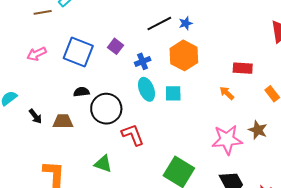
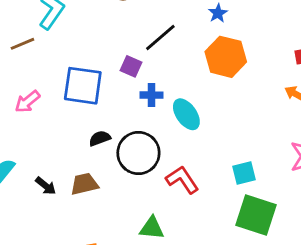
black line: (159, 23) -> (160, 38), moved
blue cross: (143, 61) -> (151, 95), moved, turned 35
cyan square: (173, 93) -> (244, 173), moved

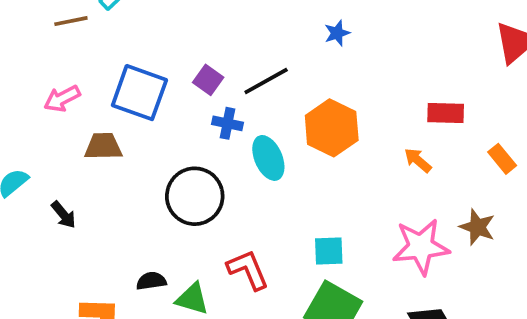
black line: (160, 38) -> (266, 81), moved
orange hexagon: (226, 57) -> (332, 128), moved
black semicircle: (100, 138) -> (151, 281), moved
red L-shape: (182, 180) -> (248, 270), moved
brown trapezoid: (84, 184) -> (103, 146), moved

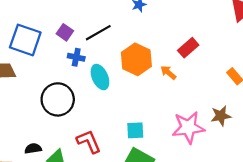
red rectangle: (446, 113) -> (188, 48), moved, turned -42
orange arrow: (418, 160) -> (168, 72), moved
brown star: (477, 227) -> (221, 116), turned -30

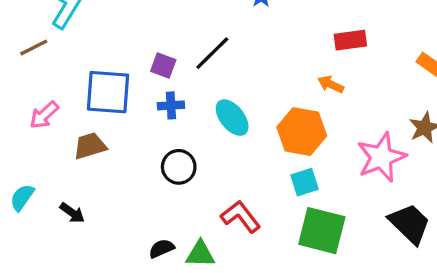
red rectangle: (188, 48) -> (350, 40), turned 48
blue cross: (76, 57) -> (171, 105), moved
orange hexagon: (136, 59) -> (302, 132), moved
black circle: (58, 99) -> (179, 167), size x0.7

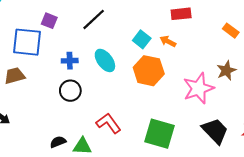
purple square: (163, 66) -> (49, 21), moved
blue cross: (171, 105) -> (70, 61), moved
cyan square: (305, 182) -> (142, 39), moved, turned -36

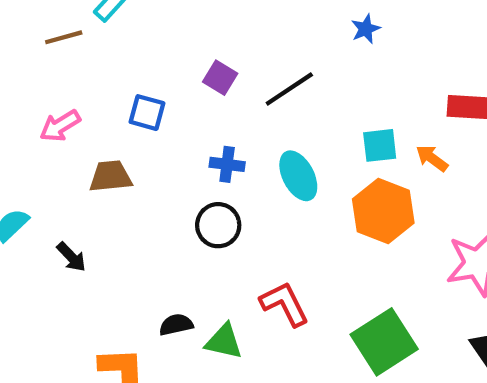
purple square: (49, 21) -> (220, 78), moved
cyan square: (142, 39) -> (380, 145), turned 36
blue square: (27, 42) -> (147, 113), size x0.6
green square: (159, 134) -> (384, 342), turned 32

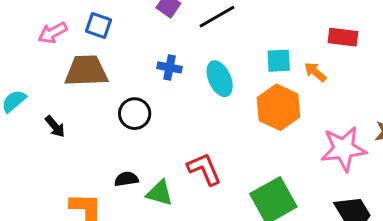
blue square: (147, 113) -> (99, 25), moved
brown trapezoid: (111, 176) -> (86, 71), size x1.4
black circle: (218, 225) -> (135, 114), moved

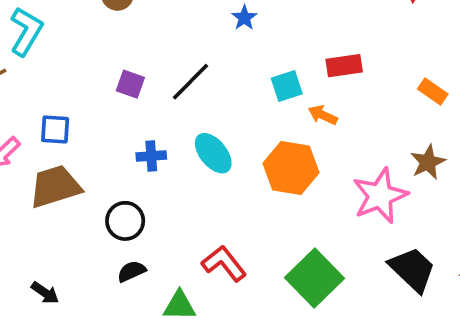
cyan square: (279, 61) -> (287, 86), moved
black arrow: (55, 126) -> (45, 293), moved
black semicircle: (126, 179) -> (132, 271), moved

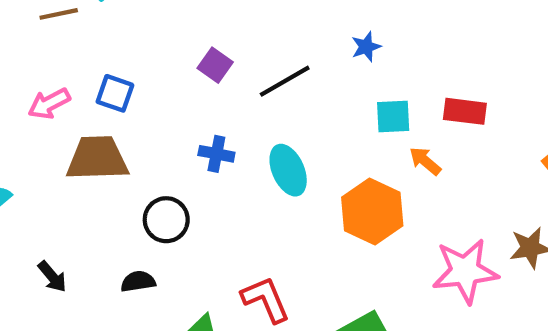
blue star: (244, 18) -> (366, 47), moved
black semicircle: (132, 271) -> (138, 281), moved

